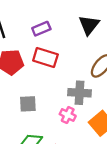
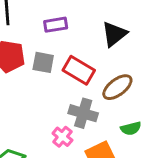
red rectangle: (45, 58) -> (79, 70), moved
gray square: (28, 104) -> (43, 62), moved

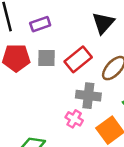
purple rectangle: (56, 25) -> (40, 24), moved
red rectangle: (79, 70) -> (78, 59), turned -60

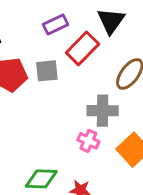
purple rectangle: (40, 24) -> (56, 24), moved
red rectangle: (78, 59) -> (82, 48), moved

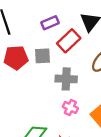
gray cross: (103, 111) -> (66, 79), moved

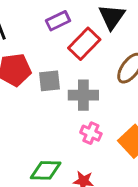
gray square: (42, 56) -> (50, 81), moved

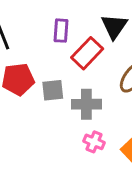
purple rectangle: (58, 21) -> (61, 31), turned -60

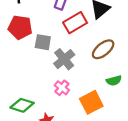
gray cross: (86, 104) -> (64, 59), turned 35

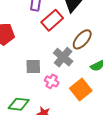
gray square: (43, 42) -> (33, 66), moved
gray cross: (64, 59) -> (63, 57), moved

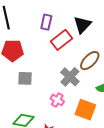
gray square: (33, 66) -> (25, 78), moved
orange square: (81, 89) -> (85, 110), turned -35

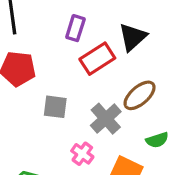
gray square: (25, 78) -> (55, 107), moved

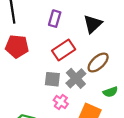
red rectangle: (97, 59) -> (64, 50), moved
gray square: (55, 107) -> (52, 79), moved

